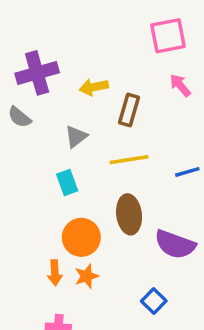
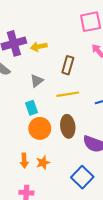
yellow arrow: (94, 87) -> (39, 47), moved
orange circle: (81, 237) -> (40, 128), moved
blue square: (154, 301) -> (82, 177), size x1.5

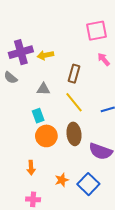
gray triangle: (37, 81) -> (43, 89), turned 40
yellow line: (68, 94) -> (74, 102), turned 60
orange star: (43, 163) -> (62, 180), moved

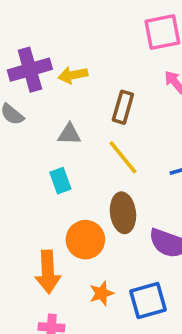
orange circle: (46, 136) -> (85, 240), moved
orange arrow: (31, 168) -> (48, 272), size x1.6
blue square: (88, 184) -> (148, 300), turned 30

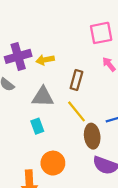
gray triangle: (69, 134) -> (43, 97), size x1.5
brown ellipse: (123, 213) -> (92, 136), moved

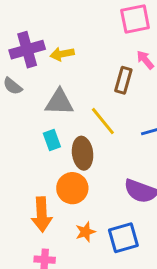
brown rectangle: (76, 80) -> (123, 80), moved
brown ellipse: (92, 136) -> (83, 153), moved

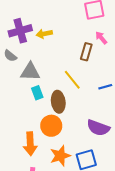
gray triangle: (59, 102) -> (30, 72), moved
orange star: (85, 232) -> (60, 156), size x1.5

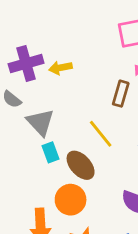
gray triangle: (30, 72) -> (40, 122), turned 45
brown ellipse: (58, 102) -> (81, 165), turned -35

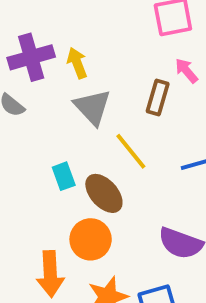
yellow arrow: (60, 68) -> (77, 63), turned 80
gray triangle: (40, 122) -> (92, 107), moved

